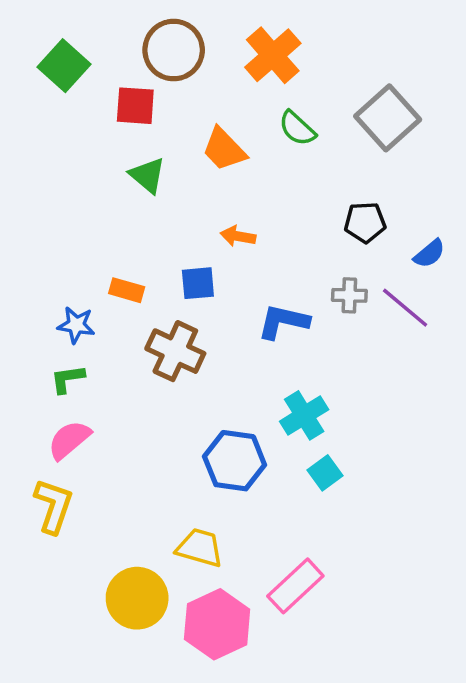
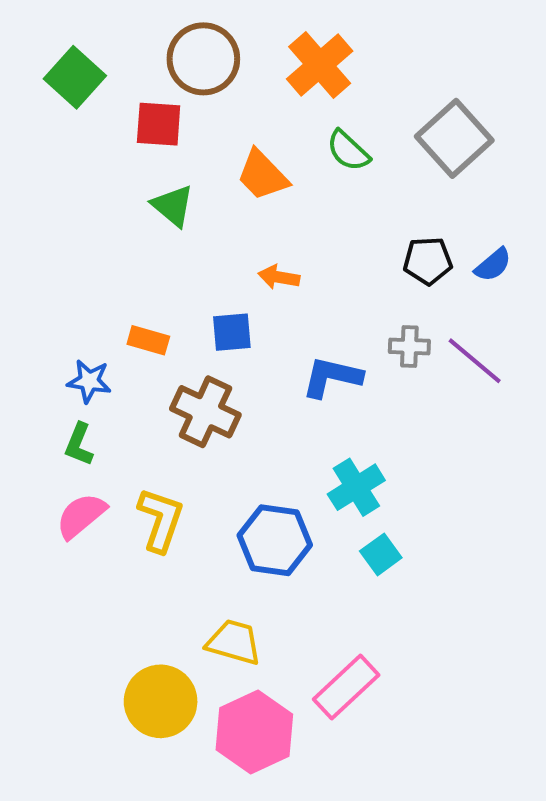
blue semicircle: (429, 254) -> (493, 265), moved
green L-shape: (67, 379) -> (79, 444), turned -60
yellow L-shape: (54, 506) -> (161, 520), moved

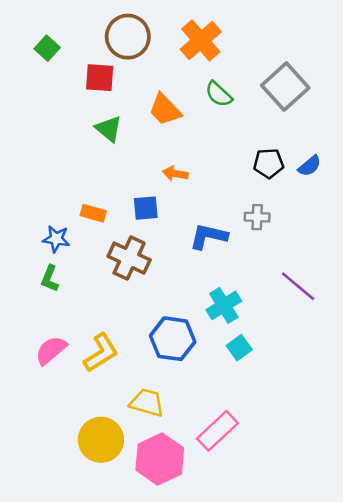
green square: (75, 77) -> (47, 48), size x0.7
purple line: (475, 361) -> (298, 286), moved
pink semicircle: (81, 516) -> (51, 350), moved
yellow L-shape: (161, 520) -> (101, 353), moved, turned 39

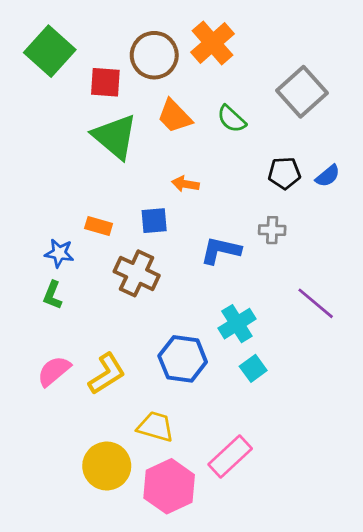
brown circle: (128, 37) -> (154, 55), moved
green square: (47, 48) -> (50, 51), size x1.8
green semicircle: (219, 94) -> (231, 119), moved
green triangle: (109, 129) -> (115, 137), size x1.6

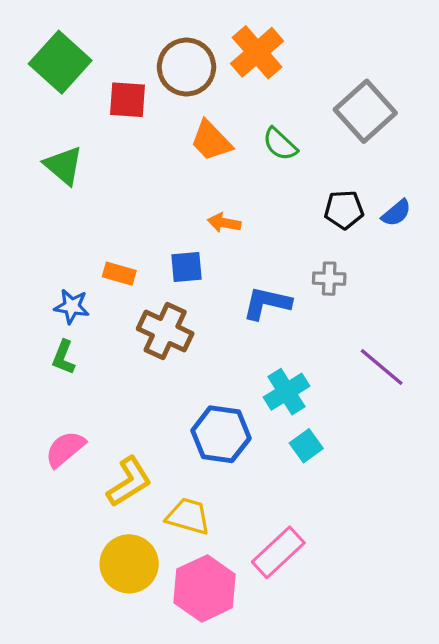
green triangle: (115, 137) -> (64, 165), moved, size x0.7
yellow L-shape: (107, 374) -> (129, 482), moved

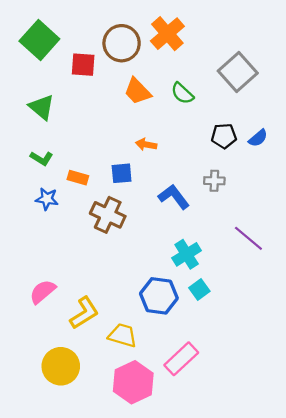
blue L-shape: (267, 303) -> (174, 197), turned 40
green L-shape: (64, 357) -> (42, 158), moved, turned -80
blue hexagon: (221, 434) -> (159, 296), moved
yellow circle: (129, 564) -> (61, 366), moved

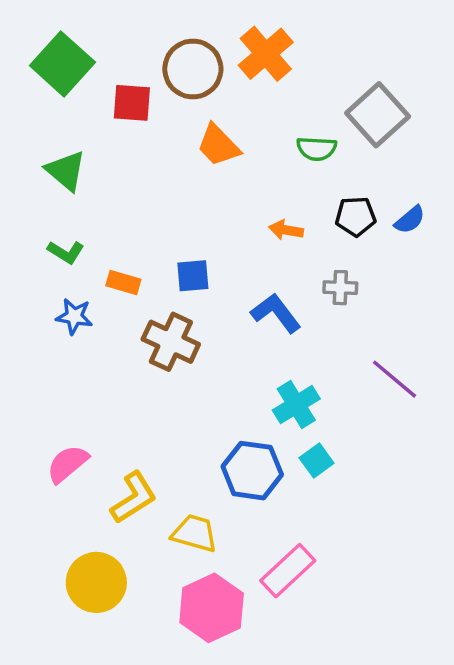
green semicircle: (182, 93) -> (317, 149), moved, turned -40
orange arrow: (146, 145) -> (286, 230), moved

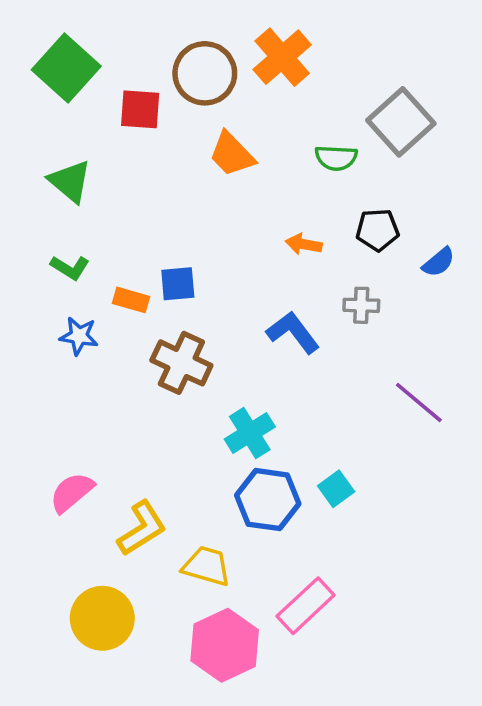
blue semicircle: (410, 220) -> (439, 262), moved
blue square: (193, 276) -> (178, 284), moved
cyan cross: (296, 405) -> (250, 433), moved

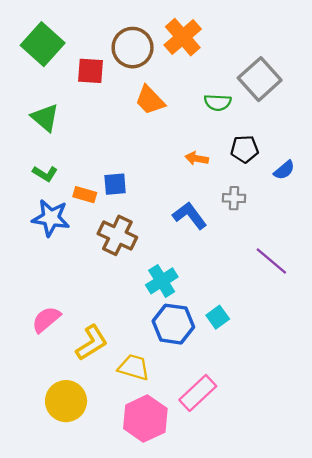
blue star: (79, 336) -> (51, 218), size x1.5

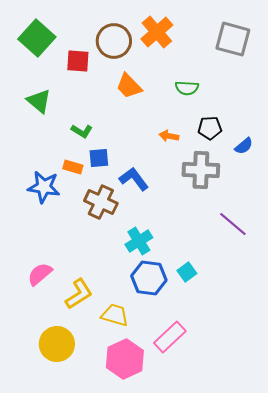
gray square: (260, 79) -> (233, 39), moved, turned -33
green L-shape: (45, 174) -> (82, 131), moved
gray cross: (234, 198) -> (201, 170), size x1.8
blue L-shape: (190, 216) -> (134, 179), moved

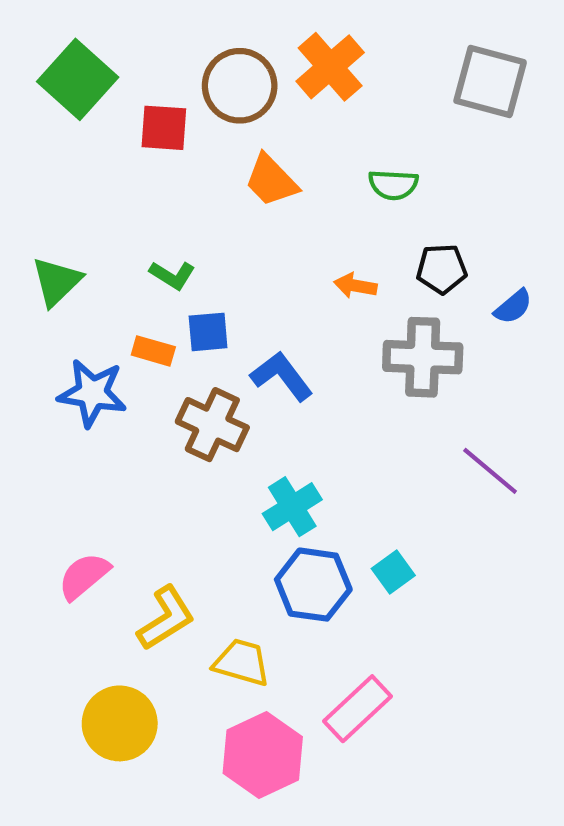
green triangle: (39, 101) -> (57, 281), moved, turned 36

